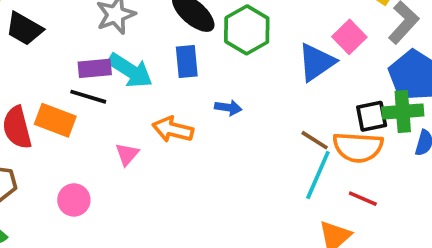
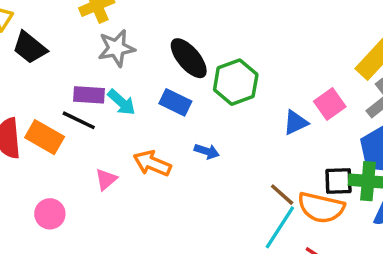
blue rectangle: (187, 61) -> (175, 102), turned -68
blue triangle: (317, 62) -> (295, 123), size x0.7
cyan arrow: (130, 71) -> (122, 102), size x0.7

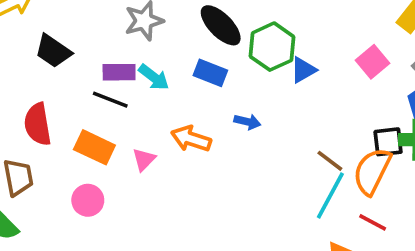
black trapezoid: (30, 48) -> (53, 51), moved
blue triangle: (295, 123) -> (303, 70), moved
orange rectangle: (45, 137) -> (94, 147), moved
orange semicircle: (321, 208) -> (372, 171), turned 108

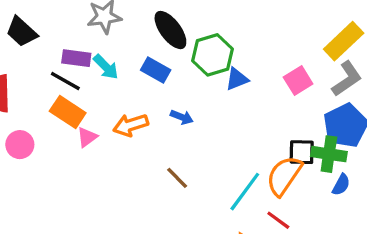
orange arrow: (191, 139) -> (131, 125), turned -44
orange rectangle: (94, 147) -> (68, 112), moved
brown line: (330, 161) -> (177, 178), moved
pink circle: (88, 200) -> (20, 145), moved

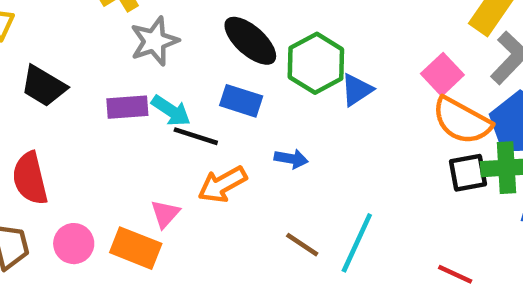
black line: (65, 81) -> (196, 136), moved
orange rectangle: (68, 112) -> (136, 248), moved
orange semicircle: (284, 176) -> (462, 121), moved, turned -84
cyan line: (245, 192) -> (357, 243), moved

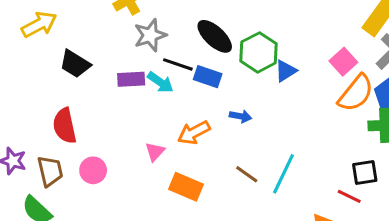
orange semicircle: (462, 121) -> (356, 93), turned -81
black line: (196, 136) -> (178, 64), moved
black square: (468, 173) -> (365, 172), moved
orange rectangle: (136, 248) -> (186, 187), moved

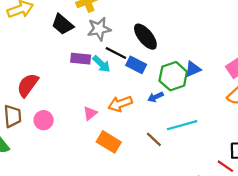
green hexagon: (259, 52) -> (173, 76), moved
black trapezoid: (75, 64) -> (63, 24), moved
blue arrow: (240, 116) -> (156, 97), turned 136
red semicircle: (65, 126) -> (28, 85), turned 40
cyan line: (283, 174) -> (182, 125), moved, turned 40

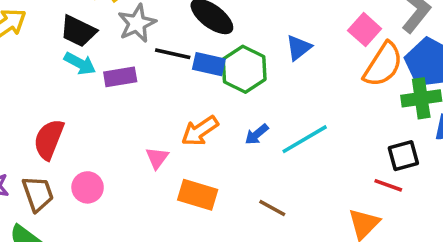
cyan arrow: (101, 64) -> (80, 63), moved
green hexagon: (173, 76) -> (244, 69), moved
blue arrow: (156, 97) -> (257, 134), moved
brown line: (154, 139) -> (272, 208), moved

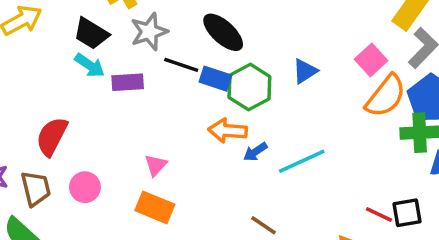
orange arrow: (200, 131) -> (228, 131), moved, turned 33
black square: (403, 156) -> (407, 213), moved
orange rectangle: (198, 195) -> (155, 207), moved

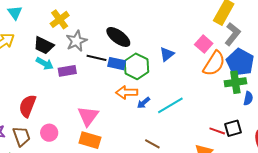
pink triangle: (156, 165) -> (88, 116), size x1.6

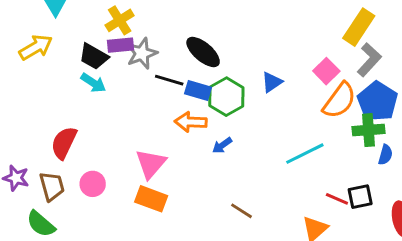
purple rectangle: (67, 71) -> (120, 45), moved
orange arrow: (127, 92) -> (191, 122), moved
blue arrow: (144, 103) -> (222, 145), moved
cyan line: (170, 105) -> (305, 154), moved

